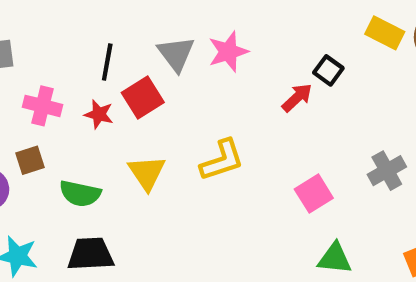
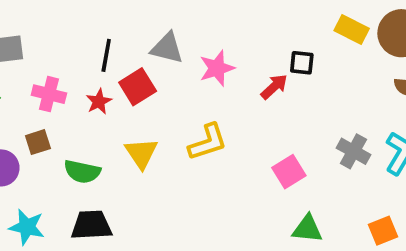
pink star: (228, 52) -> (217, 68), moved
gray triangle: (176, 54) -> (167, 48), turned -39
black square: (328, 70) -> (302, 63), turned -30
red star: (99, 114) -> (99, 101), turned 30
gray cross: (387, 171) -> (353, 151), turned -32

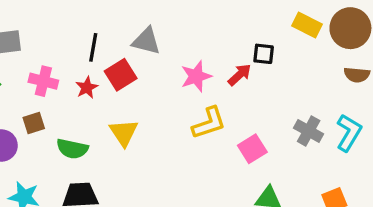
pink star: (217, 68) -> (196, 76), moved
yellow L-shape: (208, 142) -> (209, 123), moved

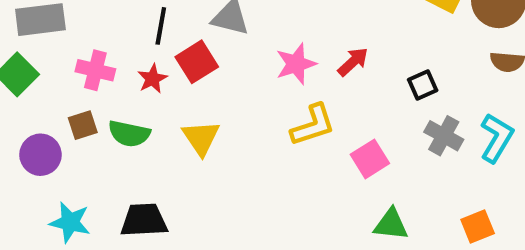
black square: (264, 54) -> (423, 85), moved, turned -30
green semicircle: (72, 149) -> (129, 134), moved

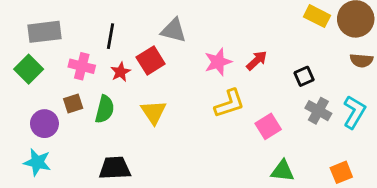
black line: (161, 26) -> (110, 36), moved
green semicircle: (129, 134) -> (105, 109), turned -88
cyan star: (70, 222) -> (37, 162), moved

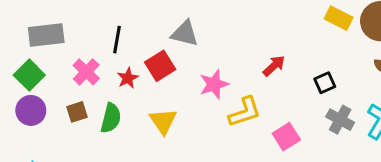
pink star: (218, 62) -> (214, 84), moved
pink cross: (82, 66) -> (86, 72), turned 30
purple circle: (44, 124) -> (31, 110), moved

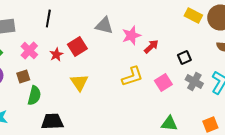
gray triangle: (185, 33) -> (104, 26), moved
black line: (117, 40) -> (48, 18), moved
pink star: (214, 84) -> (131, 36), moved
green semicircle: (111, 118) -> (34, 96), moved
pink square: (286, 137) -> (163, 82), moved

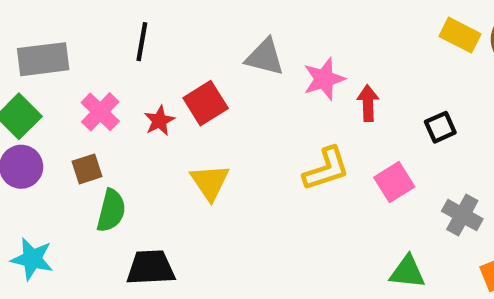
red arrow: (151, 46) -> (368, 103), turned -49
gray cross: (194, 82) -> (462, 215), moved

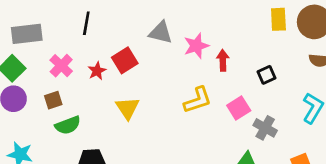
yellow rectangle: (460, 35) -> (278, 19), turned 60
green semicircle: (111, 211) -> (68, 125), turned 55
gray cross: (462, 215) -> (265, 128), moved

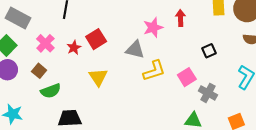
gray triangle: (161, 33) -> (135, 50), moved
gray rectangle: (27, 34) -> (18, 18), turned 35
red arrow: (223, 60) -> (181, 18), moved
brown square: (53, 100) -> (39, 71), turned -32

